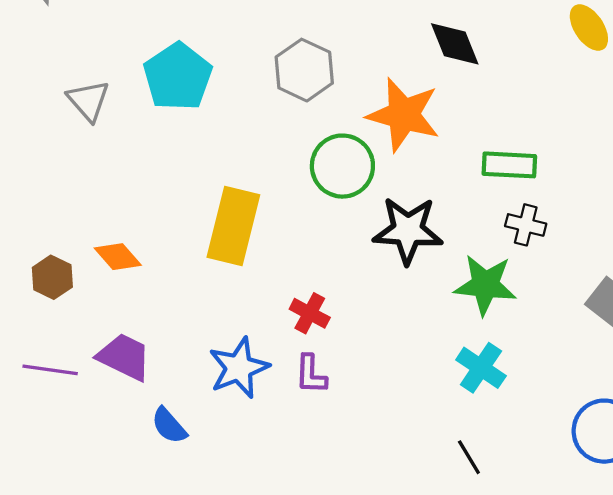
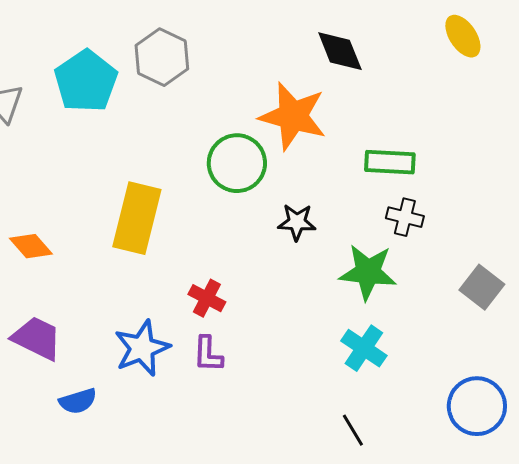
gray hexagon: (304, 70) -> (162, 57), moved
black star: (408, 230) -> (297, 222), size x0.6
blue semicircle: (169, 426) -> (78, 401), turned -66

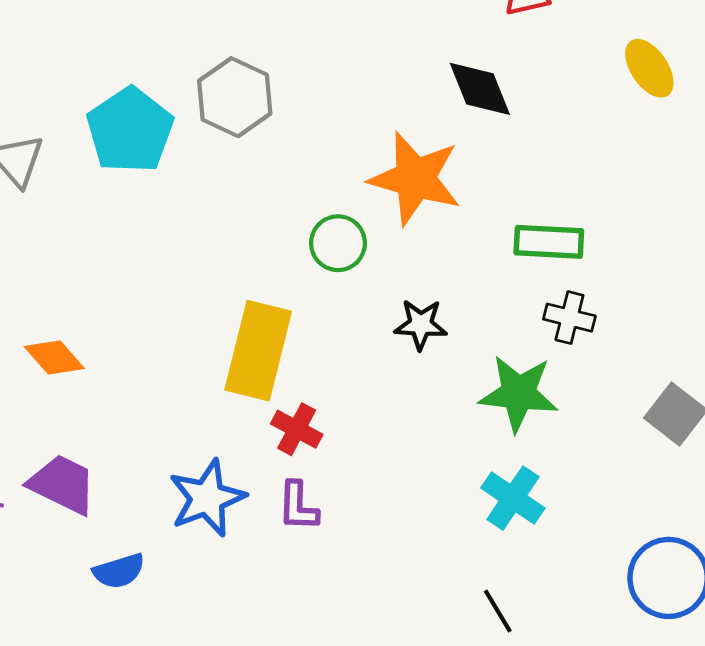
green circle: (237, 163) -> (338, 243), size x0.7
yellow rectangle: (137, 218) -> (258, 351), moved

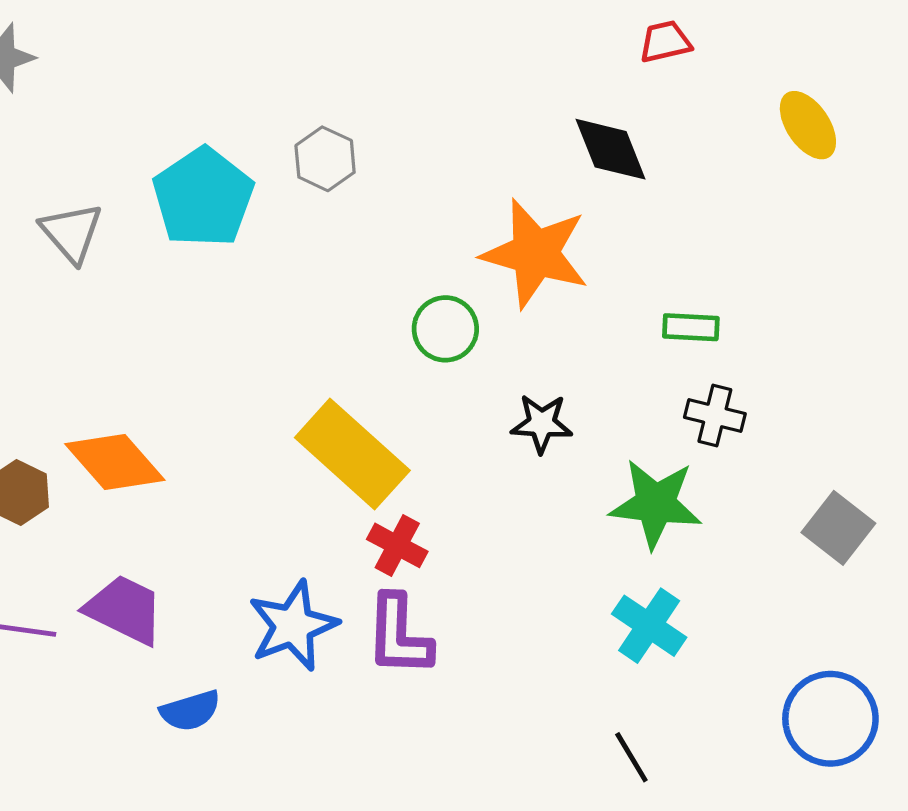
gray hexagon: (235, 97) -> (325, 159), size x0.7
green rectangle: (549, 242) -> (691, 327), size x0.7
yellow rectangle: (258, 351) -> (352, 454), turned -62
orange diamond: (54, 358) -> (115, 462), size x1.4
purple L-shape: (298, 506) -> (399, 635), size x1.4

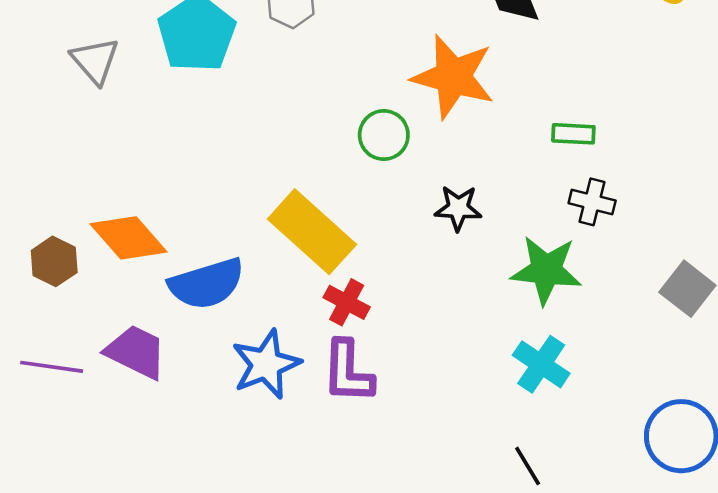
blue semicircle: (190, 711) -> (207, 284), moved, size x1.6

